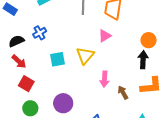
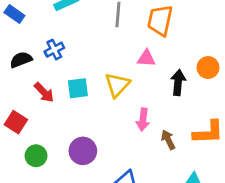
pink triangle: (105, 36) -> (146, 58), turned 32
black arrow: (143, 60) -> (178, 82), moved
red arrow: (19, 62) -> (44, 92), moved
red square: (26, 84) -> (16, 122), moved

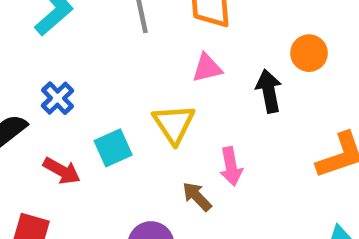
brown arrow: (168, 140) -> (197, 197), moved

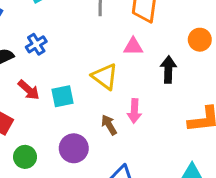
orange circle: (309, 53) -> (200, 40), moved
yellow triangle: (174, 124) -> (105, 77), turned -32
cyan square: (113, 148) -> (62, 96), moved

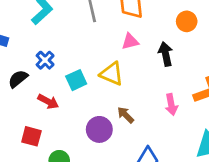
cyan square: (62, 96) -> (76, 80), moved
pink arrow: (134, 111) -> (171, 104), moved
purple circle: (74, 148) -> (99, 129), moved

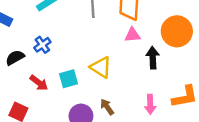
orange circle: (187, 21) -> (177, 31), size x1.6
pink triangle: (130, 41) -> (132, 35), moved
cyan square: (76, 80) -> (68, 79), moved

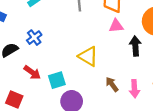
cyan square: (68, 79) -> (57, 80), moved
brown arrow: (107, 107) -> (112, 84), moved

